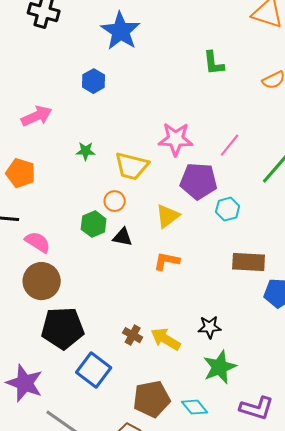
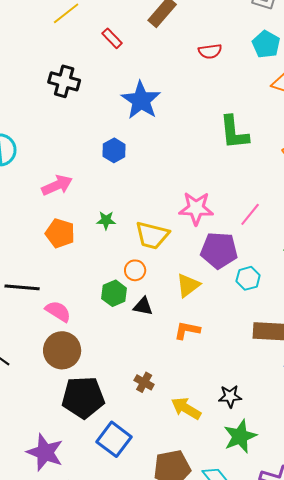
green L-shape: (214, 63) -> (234, 132), size x1.4
orange pentagon: (21, 173) -> (60, 233), moved
brown cross: (133, 335) -> (144, 382), moved

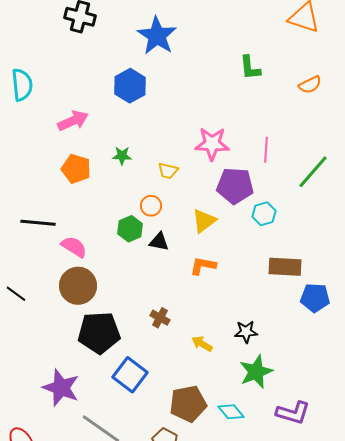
green L-shape: (234, 132) -> (250, 68), size x0.7
blue hexagon: (114, 150) -> (130, 86), size x1.4
pink line: (250, 214) -> (266, 150), turned -35
yellow trapezoid: (152, 235) -> (168, 171), size x0.6
yellow arrow: (186, 408) -> (202, 344), size x0.7

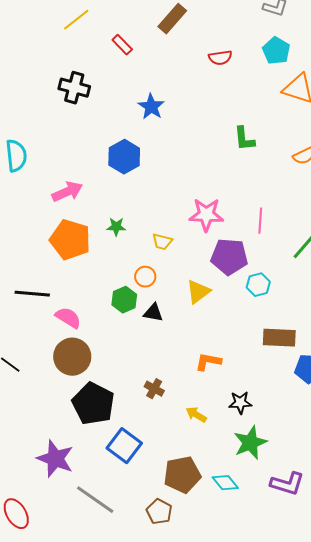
blue star: (157, 36) -> (151, 107), size x0.7
orange pentagon: (76, 169) -> (70, 240), size x1.4
orange L-shape: (203, 266) -> (208, 362), moved
black pentagon: (99, 333) -> (93, 404), turned 30

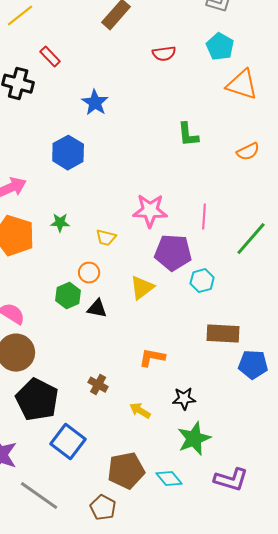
red rectangle: (122, 45) -> (50, 57), moved

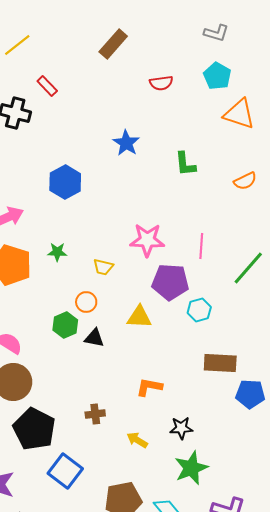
blue star: (95, 103) -> (126, 143), moved
yellow triangle: (142, 288) -> (139, 317), turned 40
brown cross: (98, 385) -> (95, 414), turned -36

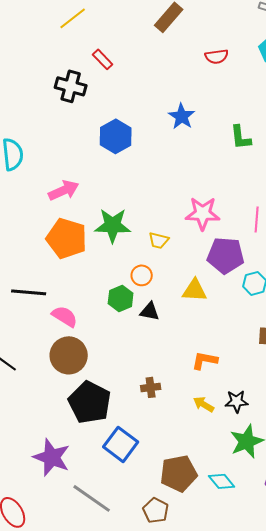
blue hexagon: (65, 182) -> (116, 136), moved
green star: (57, 252) -> (113, 225), size x1.8
yellow arrow: (137, 440) -> (204, 404), moved

